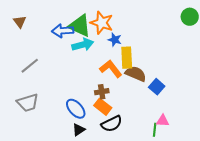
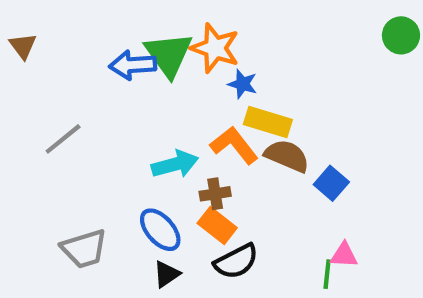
brown triangle: (20, 22) -> (23, 46), moved
green triangle: (80, 26) -> (169, 54), turned 30
cyan arrow: (83, 45) -> (175, 164), moved
yellow rectangle: (127, 58) -> (268, 122), turned -70
gray trapezoid: (28, 103) -> (84, 249), moved

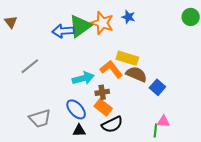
green triangle: (169, 54) -> (80, 26), turned 30
blue star: (243, 84) -> (128, 17), moved
black triangle: (167, 274) -> (79, 130), turned 32

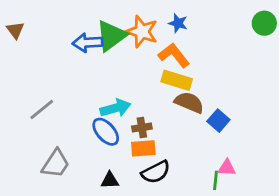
gray line: (30, 66) -> (42, 109), moved
orange L-shape: (111, 69) -> (174, 55), moved
orange rectangle: (103, 107) -> (143, 148), turned -42
blue ellipse: (76, 109) -> (106, 132), moved
gray trapezoid: (40, 118) -> (56, 164), turned -40

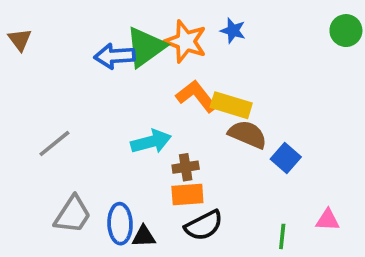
orange L-shape: (174, 55) -> (197, 96), moved
blue ellipse: (106, 132) -> (120, 224), moved, turned 40
pink triangle: (227, 168) -> (328, 220), moved

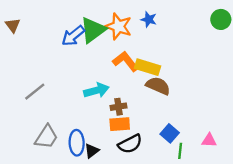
blue arrow: (115, 56) -> (73, 36), turned -35
blue square: (286, 158) -> (170, 133), moved
black triangle: (144, 236) -> (92, 151), turned -35

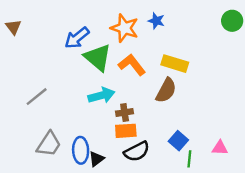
green triangle: (93, 30) -> (98, 57), moved, turned -44
yellow rectangle: (148, 67) -> (175, 64), moved
brown semicircle: (158, 86) -> (166, 90), turned 95

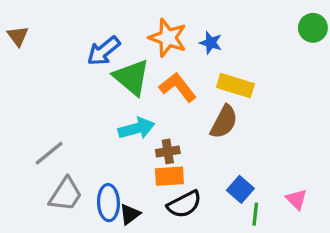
blue star: (156, 21) -> (211, 43), moved
gray line: (37, 97) -> (49, 153), moved
pink triangle: (220, 148) -> (296, 199), turned 42

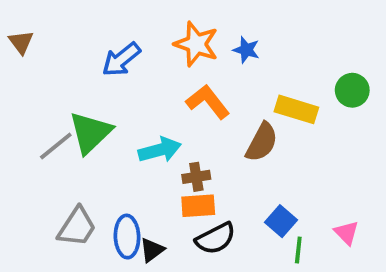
green circle: (313, 28) -> (352, 90), moved
green triangle: (132, 77) -> (90, 133), moved, turned 36
yellow rectangle: (235, 86) -> (296, 109), moved
gray line: (49, 153) -> (56, 146), moved

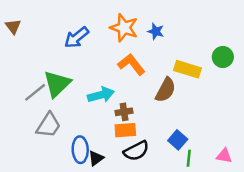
gray trapezoid: (77, 227) -> (48, 125), moved
pink triangle: (346, 233) -> (224, 156), moved, turned -35

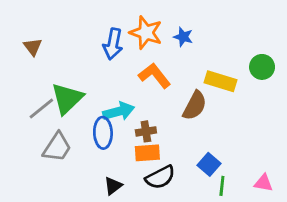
brown triangle: (13, 27) -> (33, 47), moved
blue arrow: (77, 38) -> (113, 44), moved, turned -40
blue ellipse: (80, 150) -> (103, 133), moved

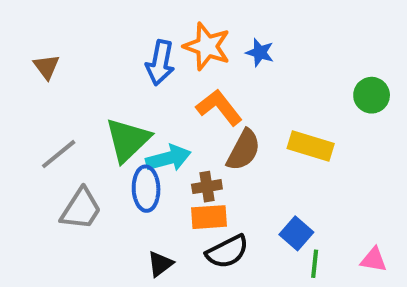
yellow rectangle: (220, 81) -> (311, 146), moved
green triangle: (67, 98) -> (128, 140), moved
brown semicircle: (195, 106) -> (244, 150), moved

